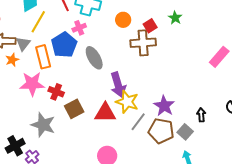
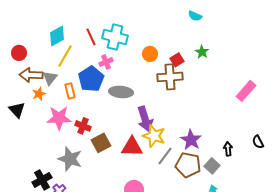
orange rectangle: (43, 57) -> (70, 91), size x0.7
gray ellipse: (94, 58) -> (121, 92), turned -55

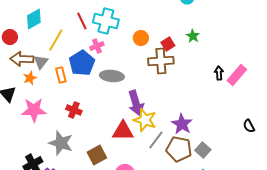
cyan diamond: (57, 36) -> (34, 19), moved
pink star: (59, 118) -> (34, 110), moved
brown square: (101, 143) -> (97, 155), moved
black arrow: (228, 149) -> (219, 73), moved

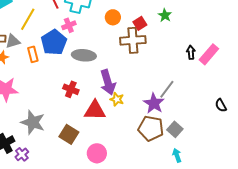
gray triangle: (41, 62) -> (13, 41), turned 35
red cross: (74, 110) -> (71, 89), moved
yellow star: (145, 120) -> (117, 99), size x0.6
gray line: (156, 140) -> (167, 89), moved
brown square: (97, 155) -> (69, 134), turned -30

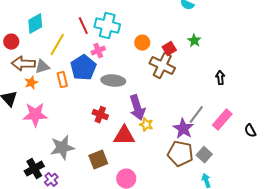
brown cross: (133, 40) -> (162, 66), turned 30
pink rectangle: (209, 54) -> (222, 120), moved
gray star: (33, 122) -> (62, 148), turned -30
brown square: (69, 134) -> (98, 160), turned 36

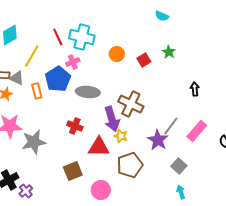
brown cross: (162, 66) -> (131, 104), moved
gray triangle: (42, 67) -> (17, 78), turned 42
gray star: (62, 148) -> (34, 142), moved
brown pentagon: (180, 154) -> (130, 165), moved, turned -30

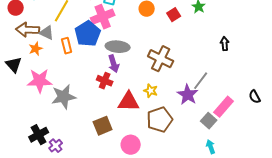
pink cross: (73, 62) -> (103, 17), size x1.6
purple arrow: (112, 119) -> (114, 64), moved, size x0.7
pink rectangle: (197, 131) -> (224, 107), moved

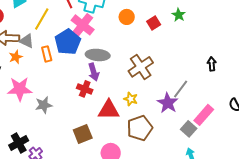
pink cross: (103, 17) -> (83, 25), turned -30
black arrow: (225, 44) -> (212, 64), moved
brown cross: (161, 59) -> (141, 67), turned 30
gray star: (64, 97) -> (44, 105), size x0.7

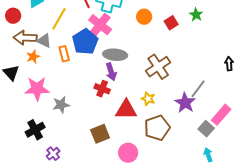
black cross: (19, 143) -> (35, 130), moved

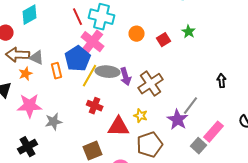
yellow line: (59, 19) -> (90, 76), moved
purple arrow: (111, 72) -> (126, 77), moved

